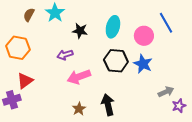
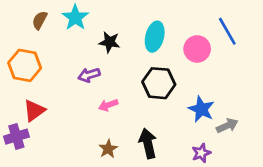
blue star: (143, 64) -> (201, 109), moved
pink arrow: (79, 77) -> (108, 105), size x0.6
purple star: (179, 106) -> (201, 153), moved

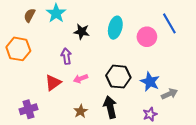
purple arrow: (89, 75) -> (66, 56), turned 98
black hexagon: (159, 83) -> (118, 77), moved
red triangle: (34, 111) -> (53, 83), moved
purple cross: (16, 137) -> (29, 109), moved

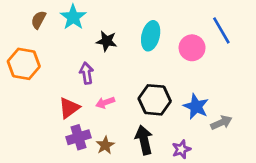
purple cross: (29, 109) -> (79, 137), moved
purple star: (150, 114) -> (181, 149), moved

